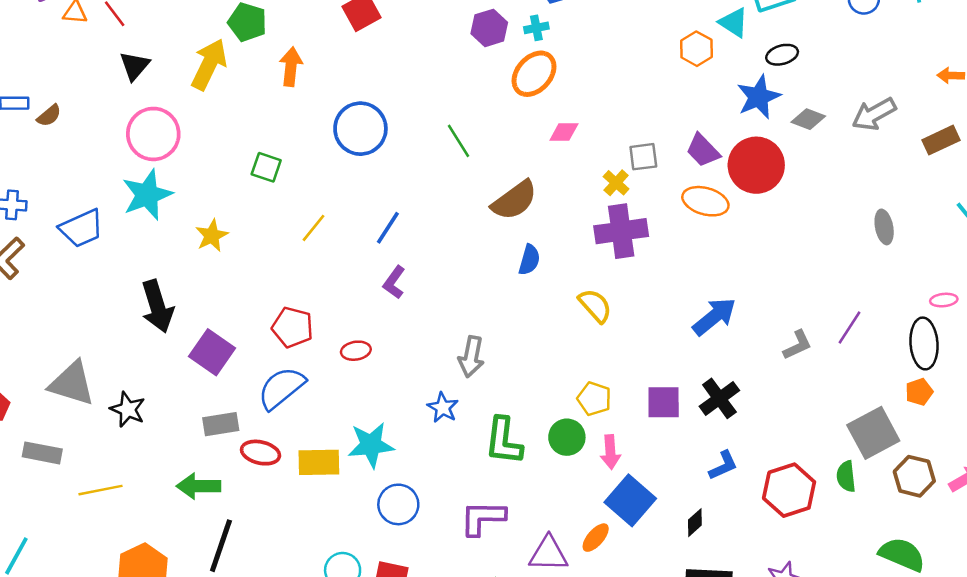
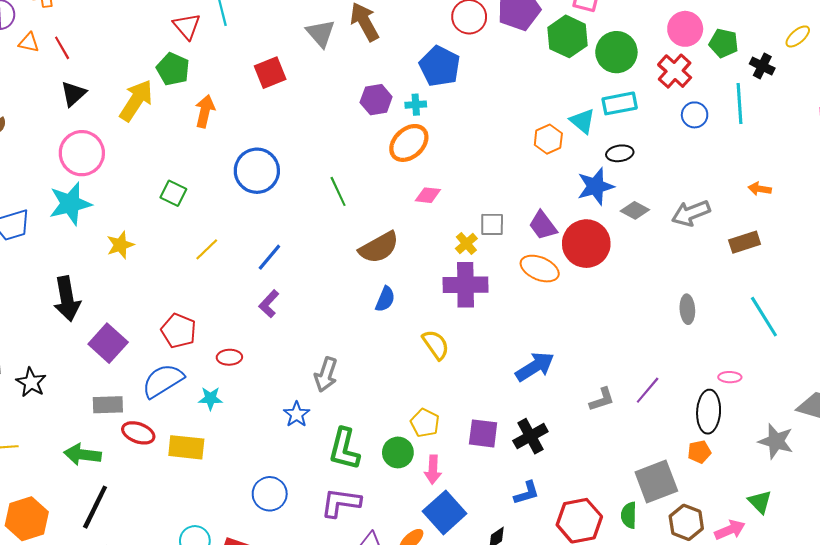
cyan star: (371, 445) -> (210, 398), moved, size x0.6
blue circle: (398, 504) -> (270, 494), moved
purple L-shape: (483, 518) -> (341, 503), moved

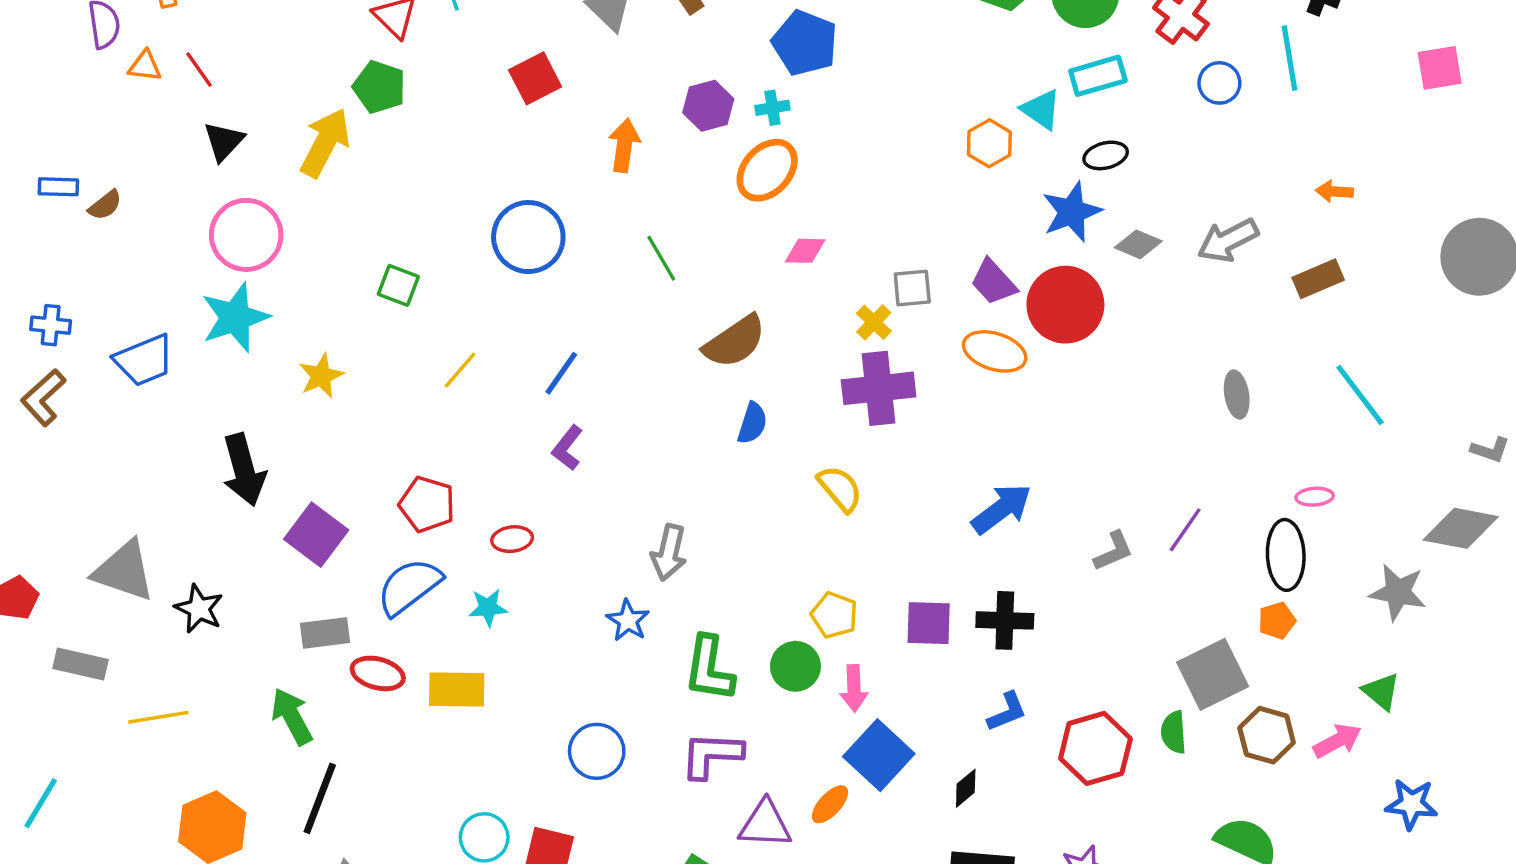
orange arrow: (205, 111) -> (624, 145), moved
black cross: (530, 436) -> (1005, 620), turned 36
green arrow: (83, 455) -> (292, 716), turned 60

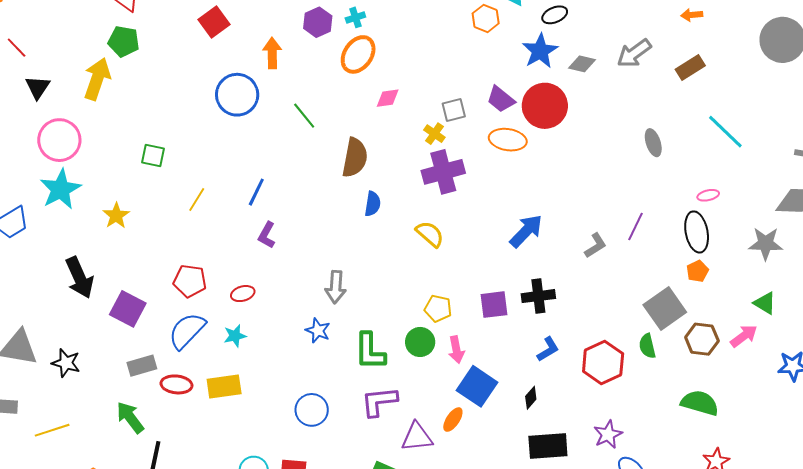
blue circle: (528, 237) -> (237, 95), moved
brown semicircle: (735, 342) -> (355, 158), turned -36

